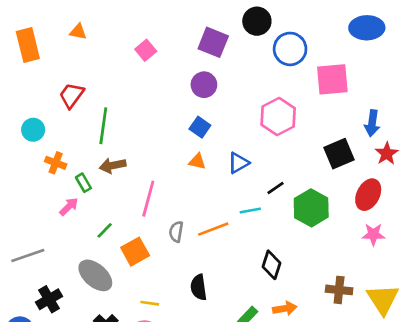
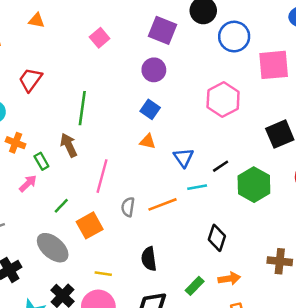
green line: (103, 126) -> (82, 108), moved
blue triangle: (238, 163) -> (184, 158), moved, turned -35
brown arrow: (113, 165) -> (69, 145), turned 75

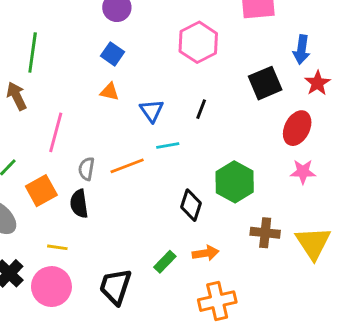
black line: (221, 166) -> (201, 109), moved, turned -35
green hexagon: (254, 185) -> (235, 182), moved
black semicircle: (149, 259) -> (79, 204), moved

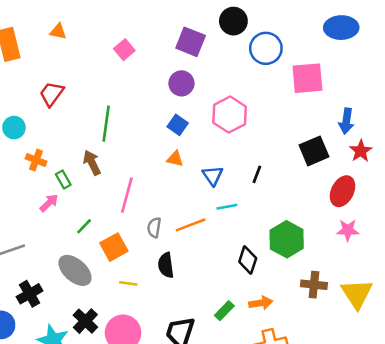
pink hexagon: (198, 42) -> (230, 115), moved
black semicircle: (79, 204) -> (166, 265), moved
yellow line: (57, 247) -> (128, 283), moved

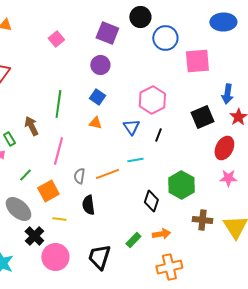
pink hexagon: (230, 115) -> (152, 100), moved
green line: (106, 124) -> (58, 104), moved
blue triangle: (213, 176) -> (131, 127), moved
black cross: (85, 321) -> (34, 236), moved

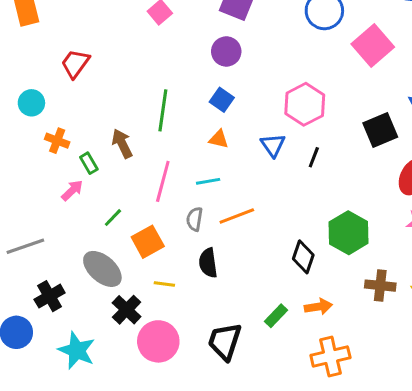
pink square: (197, 61) -> (373, 45), turned -36
cyan line: (135, 160) -> (208, 181), moved

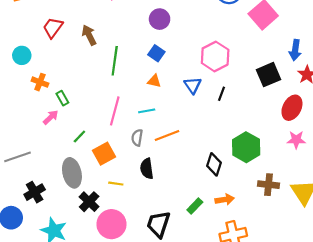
brown arrow: (122, 144) -> (89, 35), moved
gray ellipse: (102, 269) -> (72, 173), turned 36

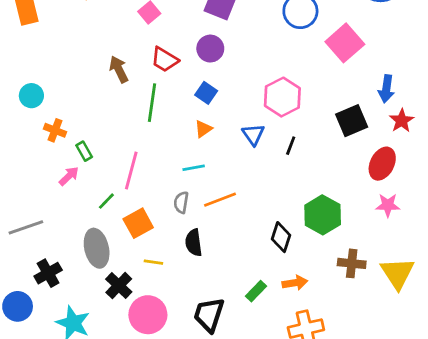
red trapezoid: (53, 28) -> (165, 60), moved, turned -95
orange triangle: (154, 81) -> (203, 129), turned -48
pink line: (115, 111) -> (131, 171), moved

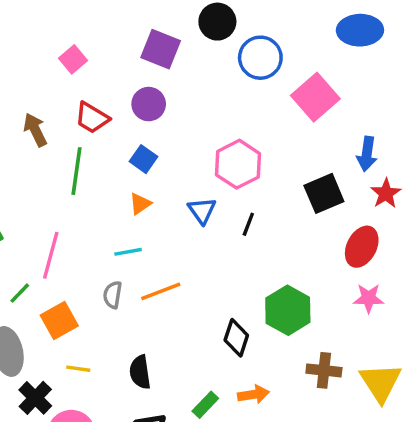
black semicircle: (194, 243) -> (140, 372), moved

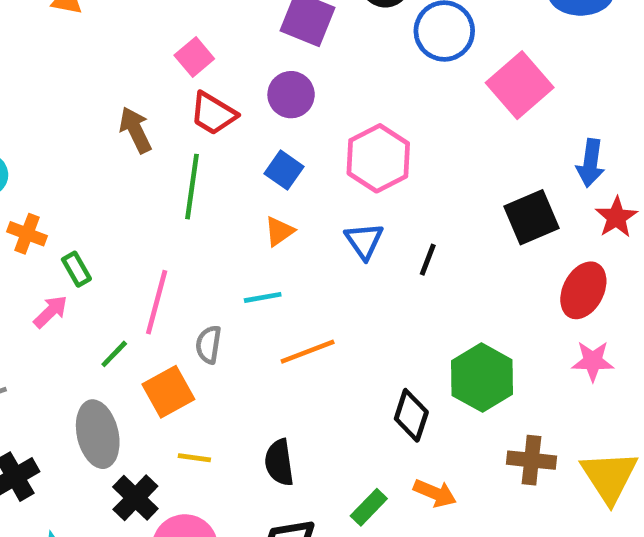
pink square: (73, 59) -> (194, 57), moved
pink hexagon: (238, 164) -> (378, 158), moved
gray semicircle: (113, 295) -> (209, 345), moved
orange arrow: (253, 394) -> (435, 493), turned 32

